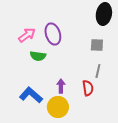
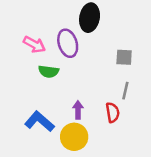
black ellipse: (104, 14) -> (90, 18), moved
pink arrow: (27, 35) -> (34, 45), turned 66

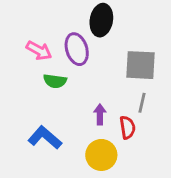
gray square: (124, 57) -> (141, 65), size x1.6
purple arrow: (78, 110) -> (100, 114), moved
yellow circle: (74, 137) -> (101, 155), moved

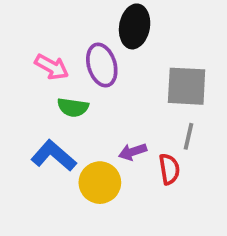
purple arrow: (100, 114) -> (133, 152), turned -108
blue L-shape: (45, 138) -> (54, 156), moved
yellow circle: (101, 155) -> (100, 183), moved

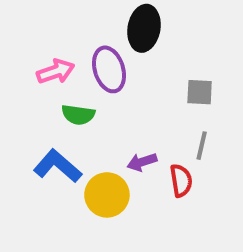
pink arrow: (52, 67) -> (56, 71), turned -48
gray square: (187, 86) -> (200, 92), size x0.6

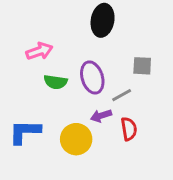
purple ellipse: (109, 69) -> (92, 78), moved
gray line: (202, 146) -> (122, 95), moved, turned 48
blue L-shape: (58, 166) -> (25, 132), moved, turned -40

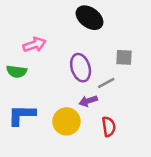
black ellipse: (103, 20) -> (89, 18), turned -64
green semicircle: (56, 82) -> (17, 71), moved
red semicircle: (129, 129) -> (109, 127), moved

